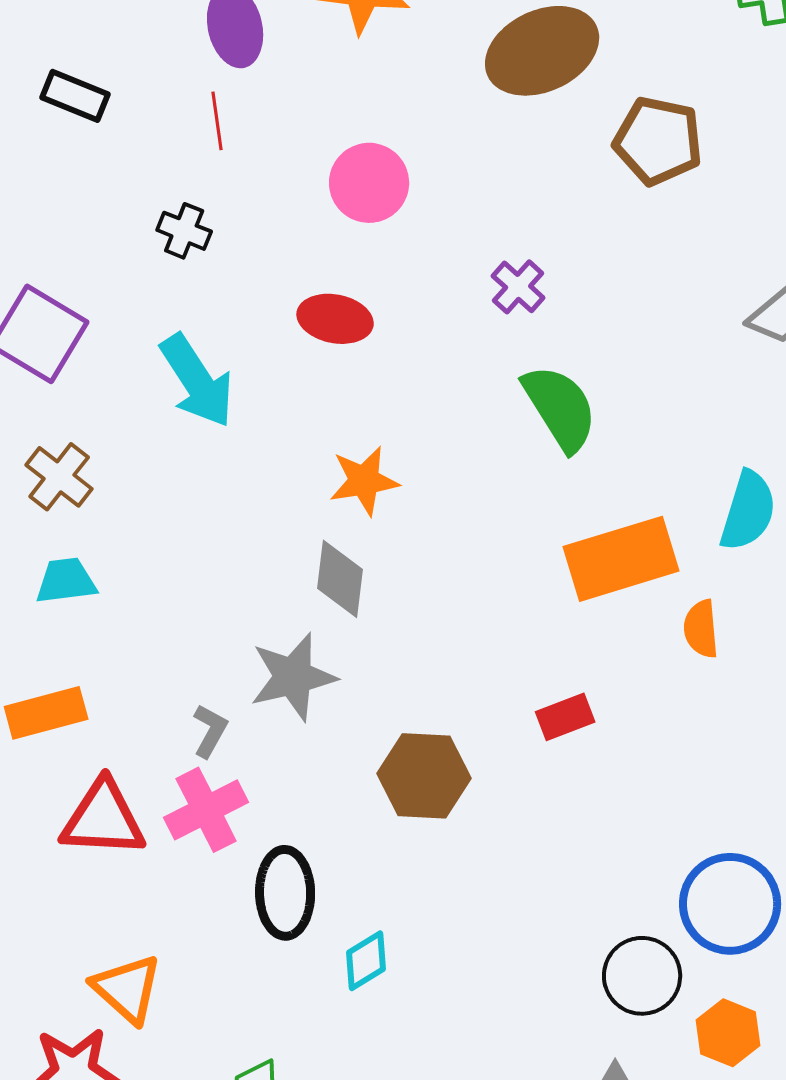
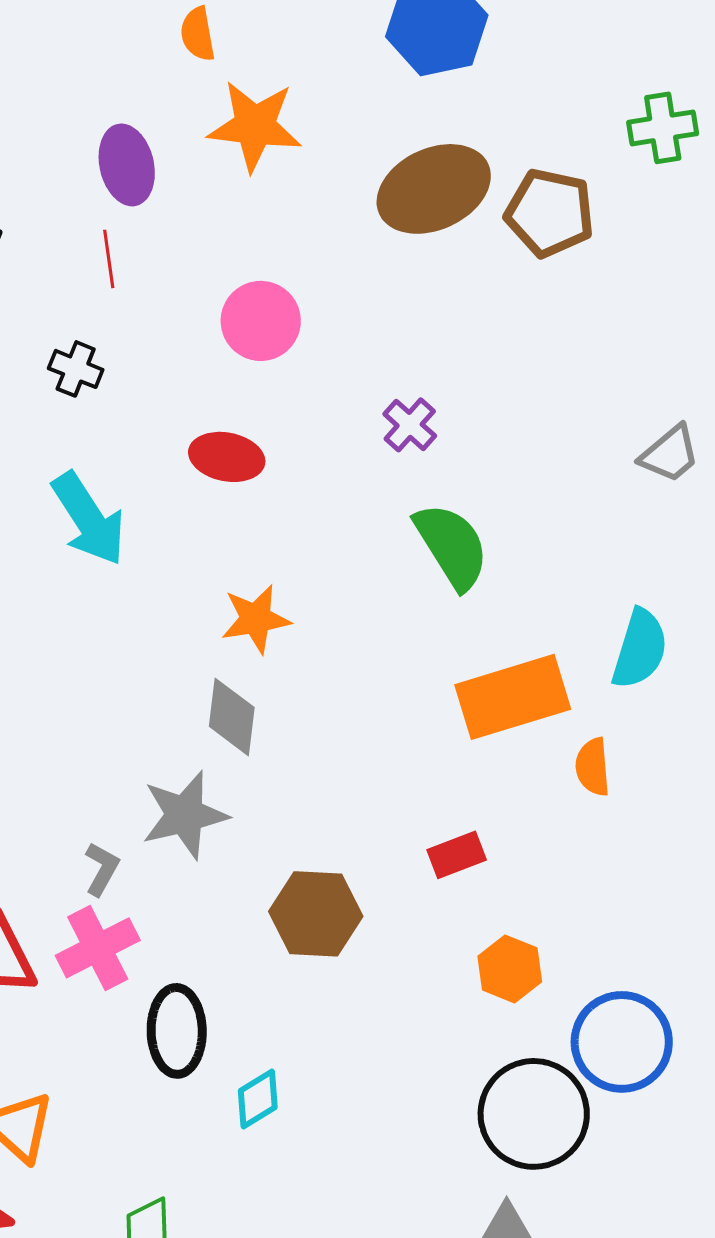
brown pentagon: (658, 141) -> (550, 213), moved
black circle: (642, 976) -> (534, 1114), size x1.4
orange hexagon: (728, 1033) -> (510, 969), moved

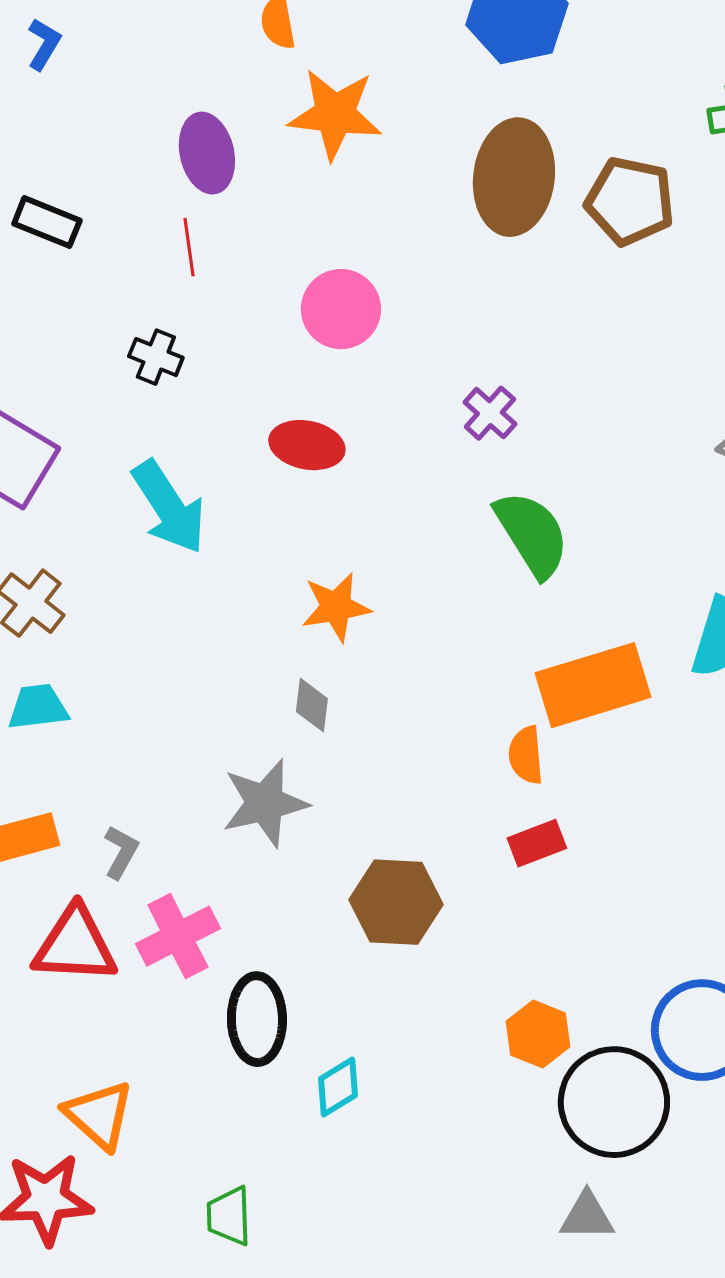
brown ellipse: (434, 189) -> (514, 177), turned -58
gray diamond: (232, 717) -> (312, 705), size x0.7
orange semicircle: (593, 767) -> (526, 755), moved
gray L-shape: (102, 869) -> (121, 852), moved
orange hexagon: (510, 969) -> (538, 1034), moved

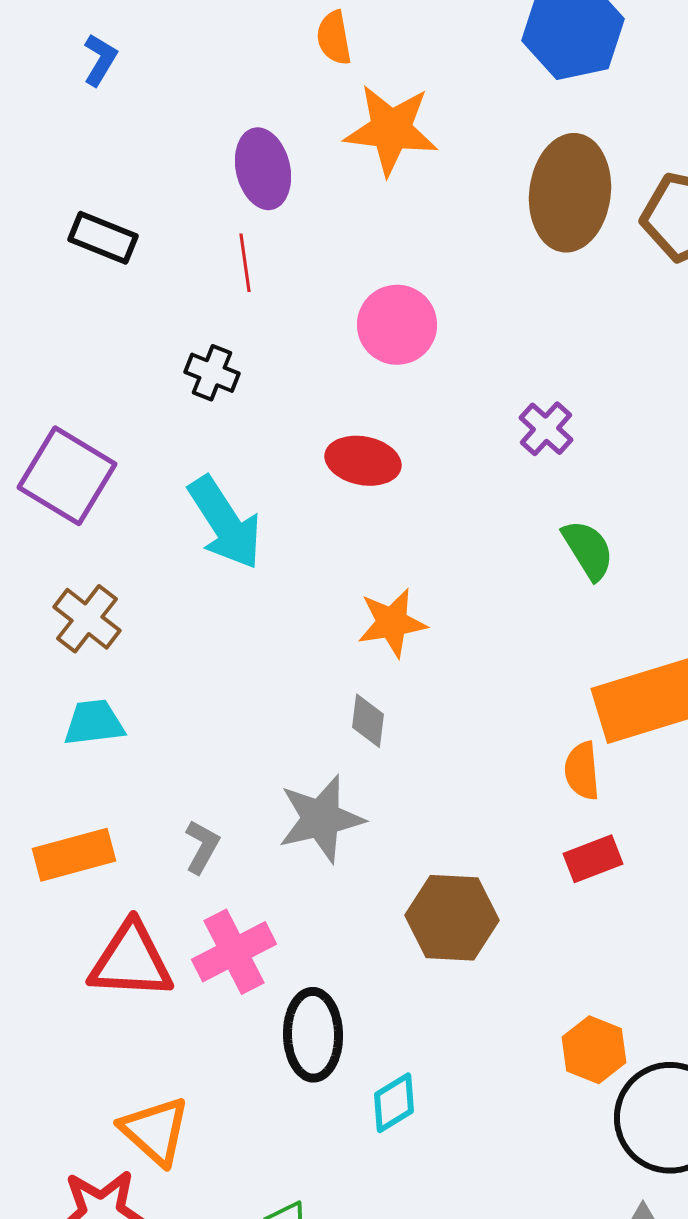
green semicircle: (532, 534) -> (588, 550), size x0.7
gray L-shape: (121, 852) -> (202, 847), moved

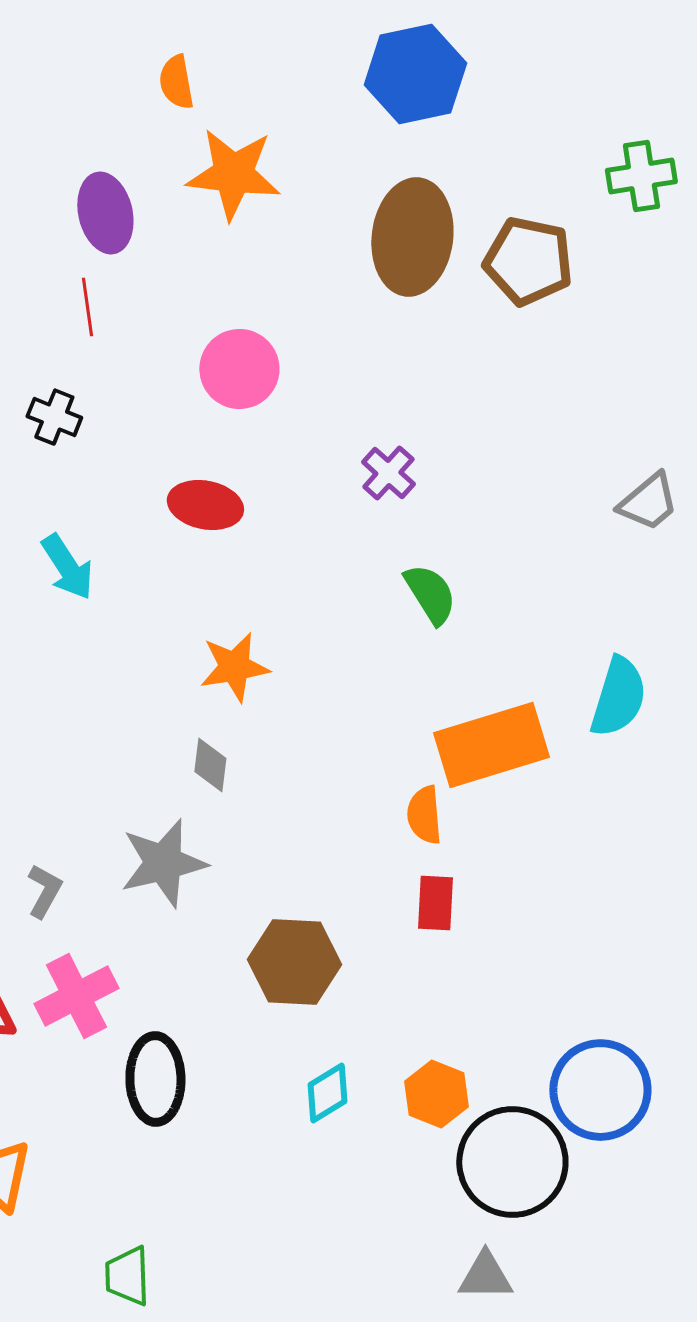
cyan arrow: (225, 523) -> (67, 567), size x0.7
red rectangle: (593, 859) -> (435, 903), turned -66
cyan diamond: (394, 1103) -> (327, 1093), moved

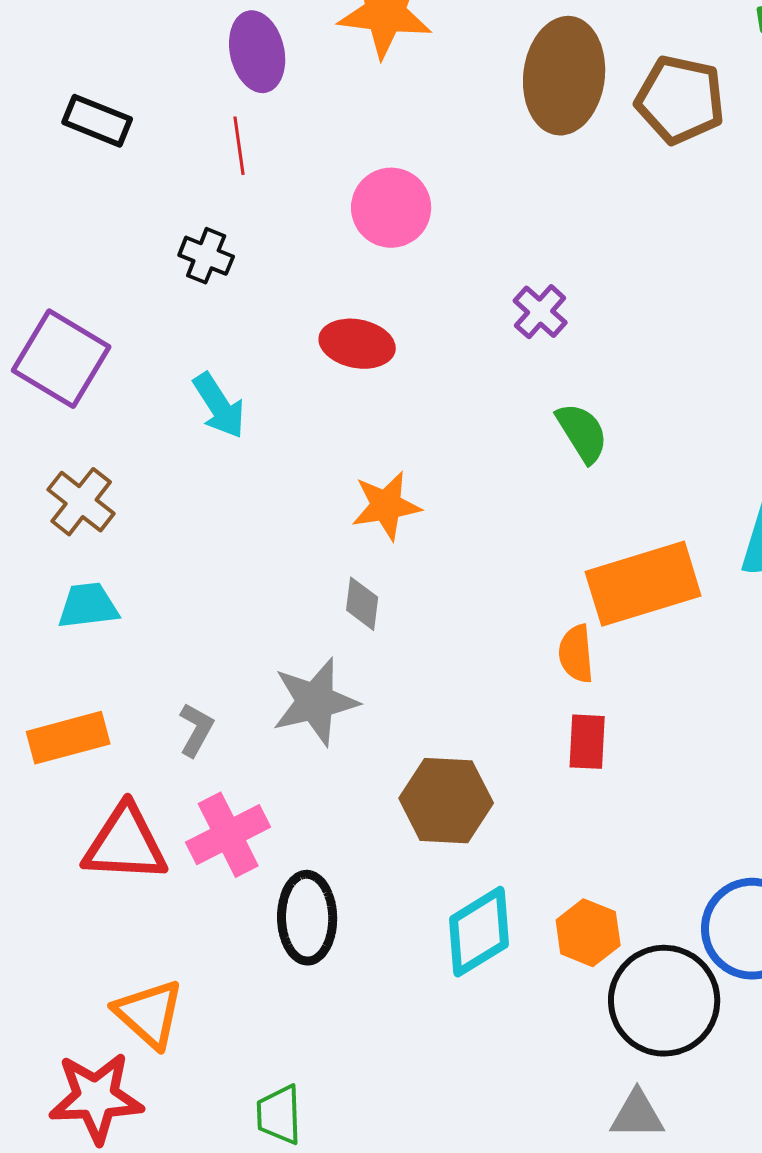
cyan diamond: (327, 1093) -> (479, 932), size x1.5

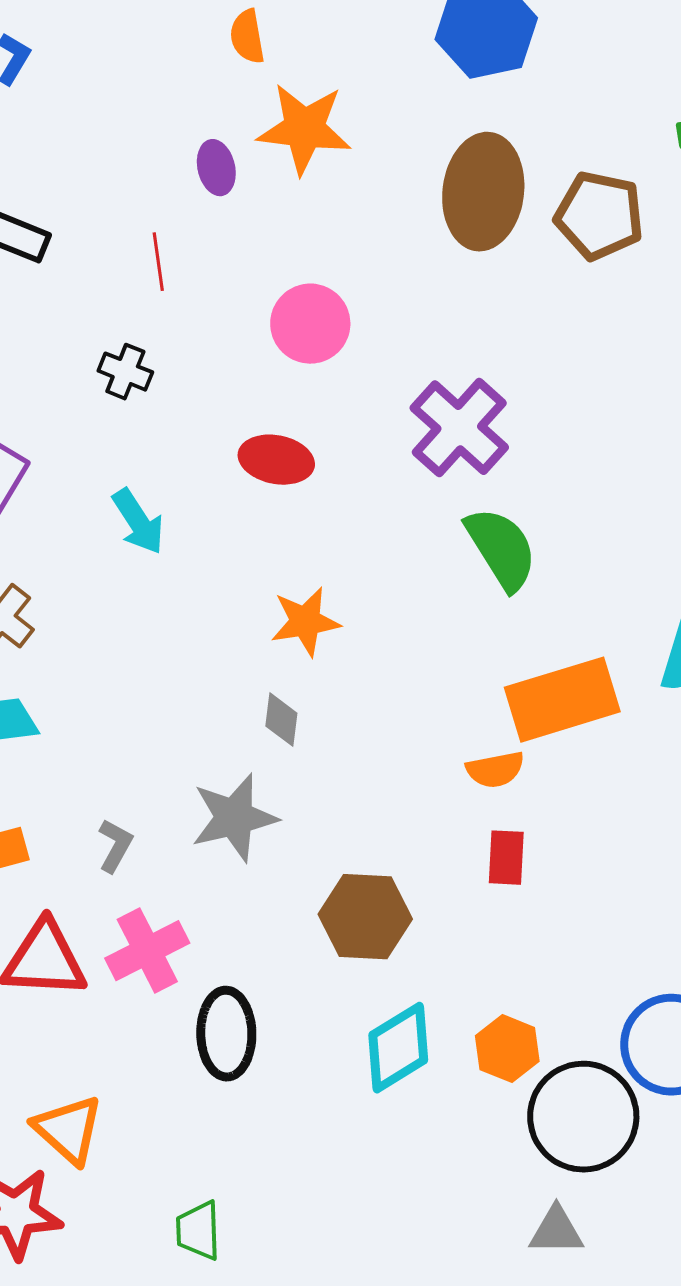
purple ellipse: (257, 52) -> (216, 168), moved, size x0.7
purple cross: (540, 312) -> (459, 428), size x1.8
green semicircle: (582, 433) -> (501, 549), size x1.4
orange semicircle: (576, 654) -> (495, 770), turned -96

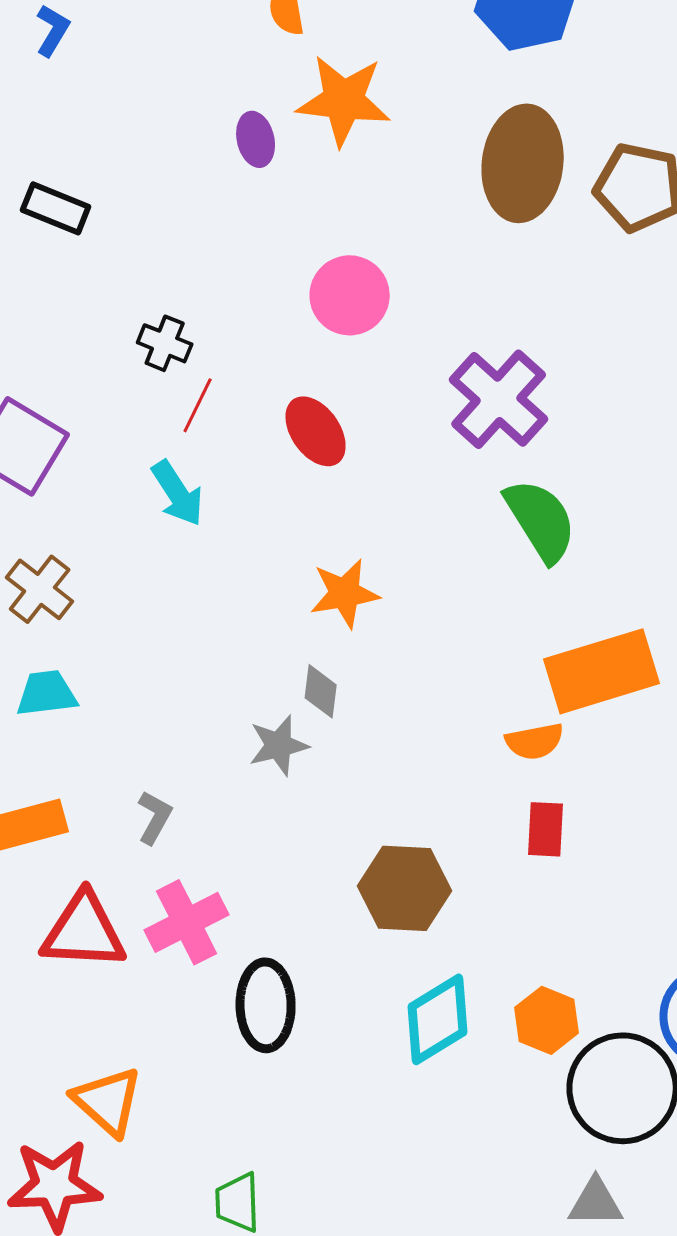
red line: (158, 262) -> (198, 405), moved, turned 34
red ellipse: (276, 460) -> (316, 431), turned 44
gray star: (234, 818) -> (279, 745), moved, size x0.7

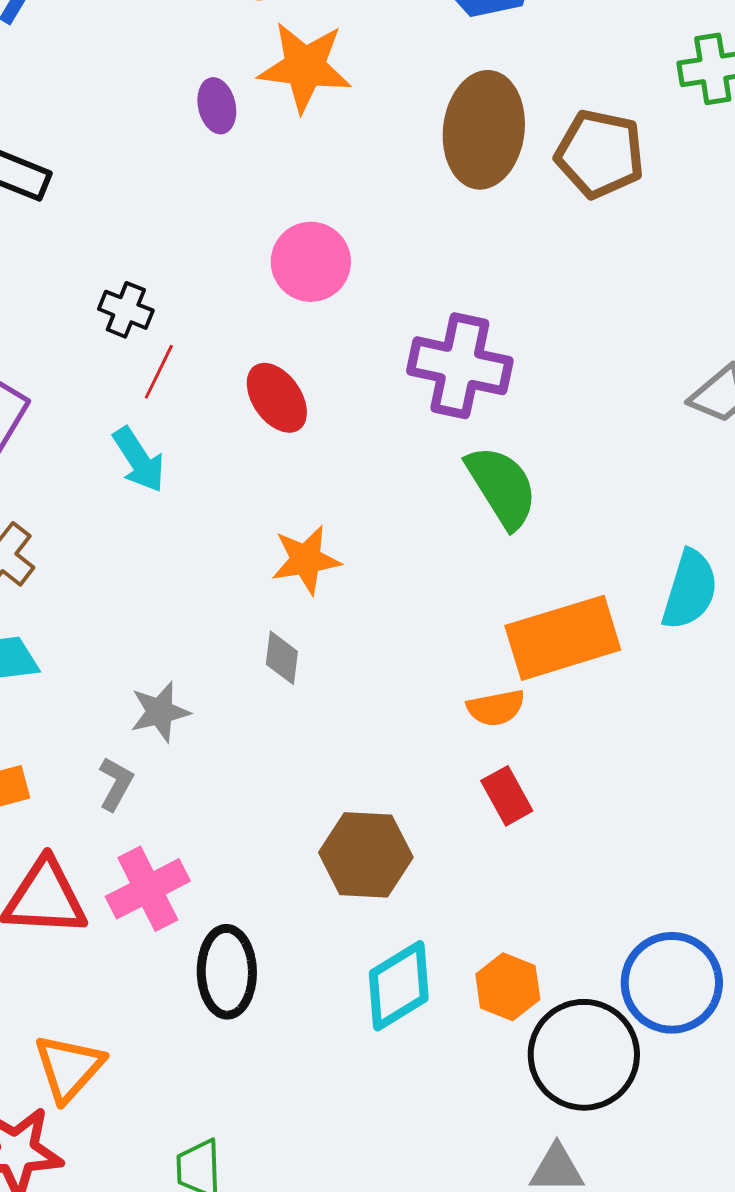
purple cross: (499, 399) -> (460, 366), turned -30
gray star: (279, 745) -> (160, 712), moved
red rectangle: (546, 829) -> (507, 796), turned -32
orange triangle: (108, 1101) -> (69, 1068), turned 30

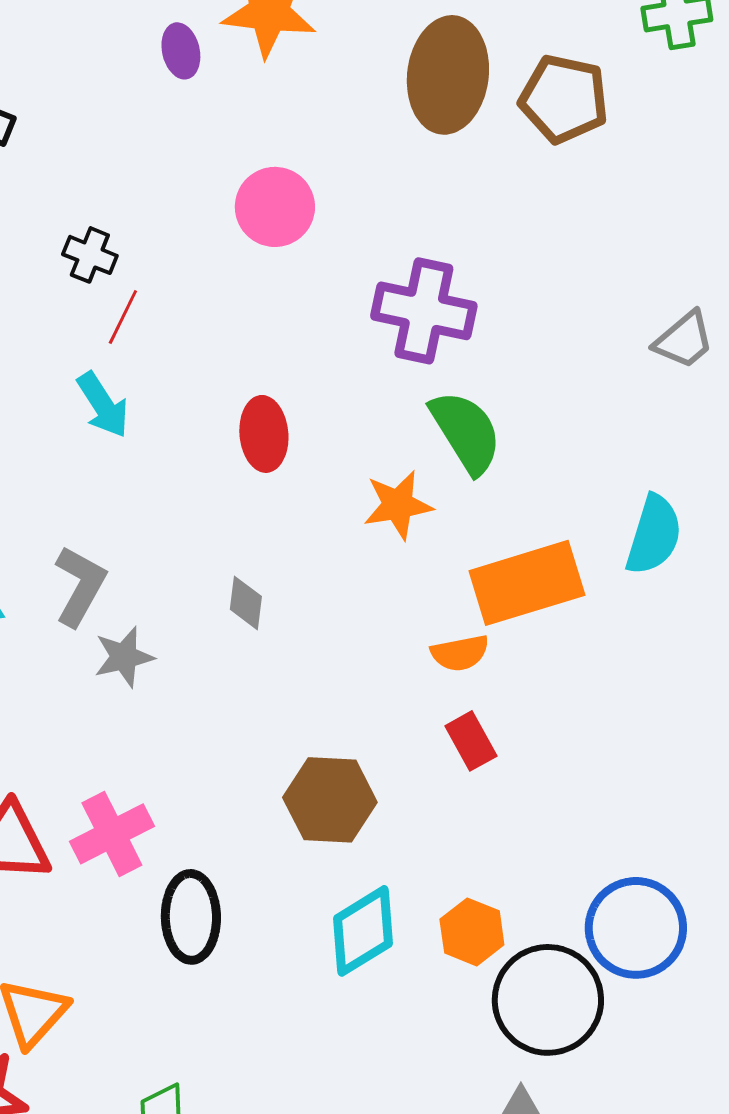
red ellipse: (277, 398) -> (264, 434), moved, turned 30
orange star: (306, 560) -> (398, 505), moved
gray L-shape: (116, 784) -> (80, 586), moved, size x1.5

